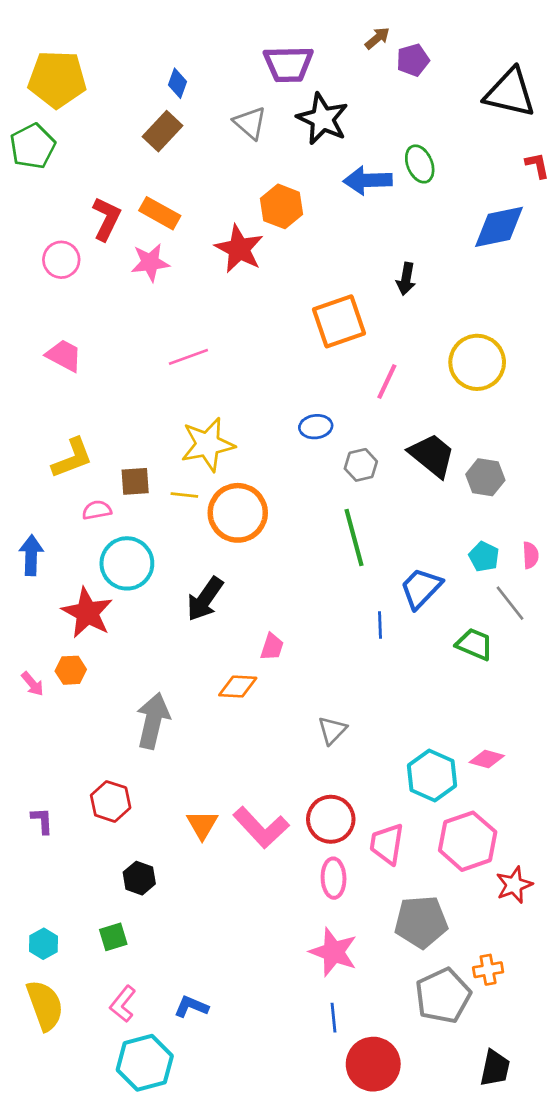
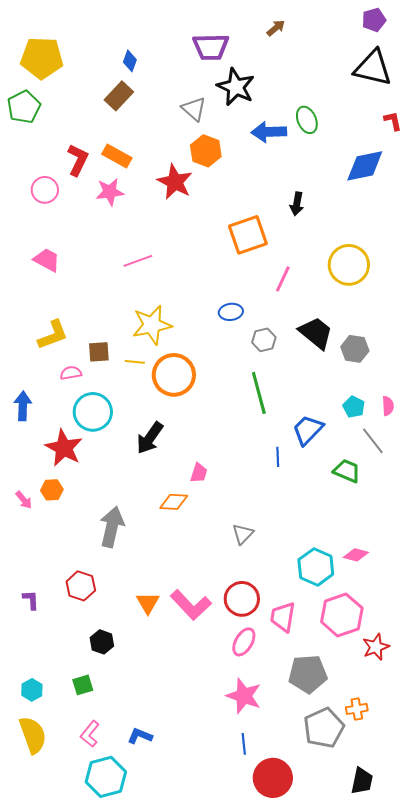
purple pentagon: (413, 60) -> (374, 20), moved
gray triangle: (250, 123) -> (194, 109), moved
pink ellipse: (334, 878) -> (244, 642), turned 32

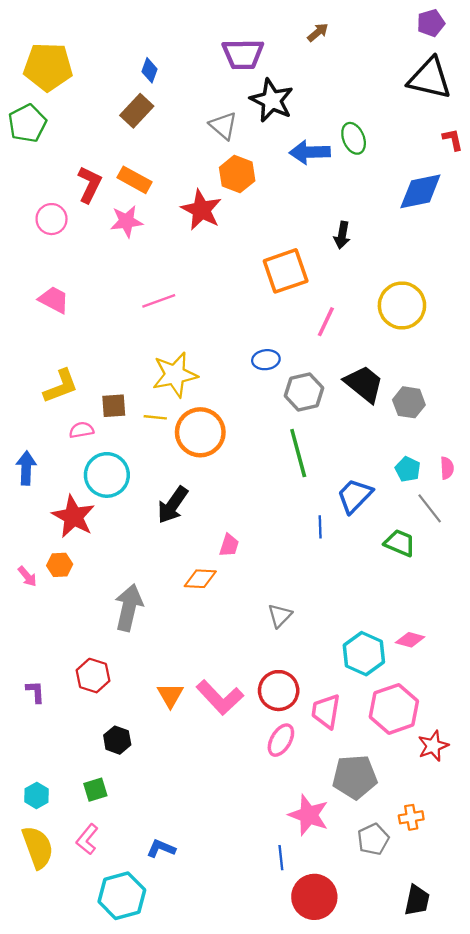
gray hexagon: (264, 340) -> (304, 392), size x1.4
pink star: (244, 696) -> (309, 815), moved
gray pentagon: (324, 728) -> (373, 839), size x0.7
pink L-shape: (90, 734) -> (87, 839), moved

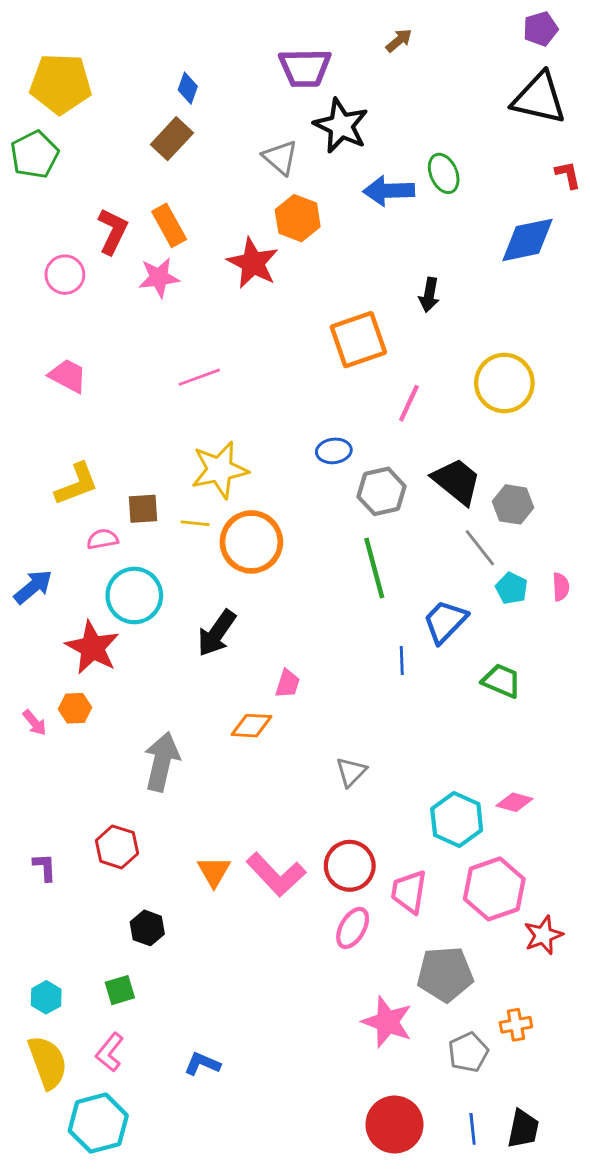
orange rectangle: (135, 180) -> (169, 225), turned 32
blue arrow: (26, 468) -> (33, 587), turned 48
gray line: (430, 508) -> (480, 548), moved
blue line: (281, 858) -> (473, 1129), moved
cyan hexagon: (122, 896) -> (98, 1123), moved

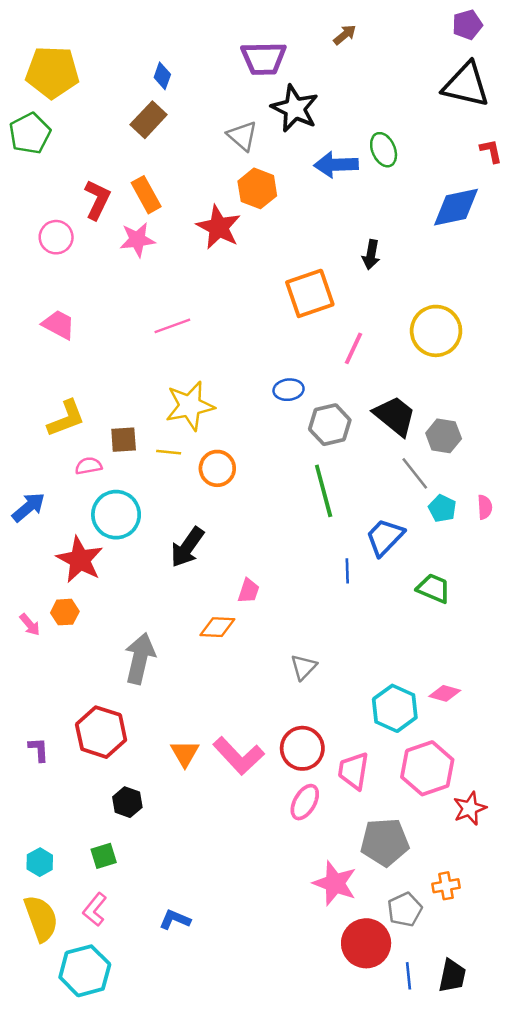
orange circle: (251, 542) -> (217, 468), size x0.7
red hexagon: (117, 847) -> (101, 732), size x1.4
red circle: (395, 1125) -> (366, 943), moved

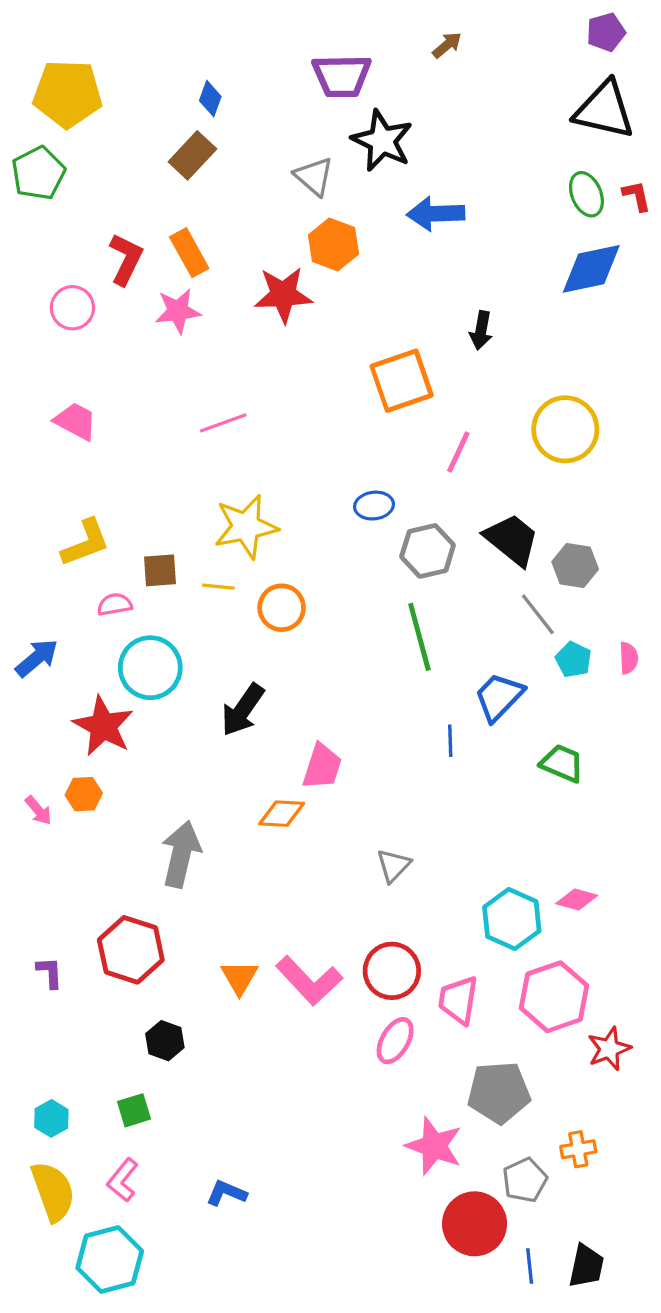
green ellipse: (384, 150) -> (586, 194), moved
red star: (219, 227) -> (283, 295), turned -30
pink trapezoid: (249, 591) -> (322, 767), size x1.4

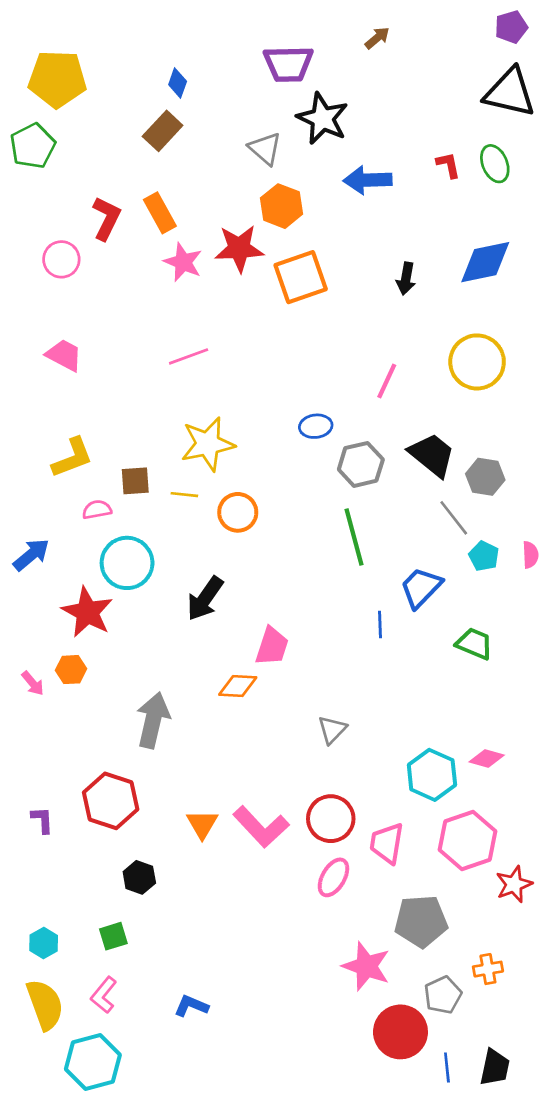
red L-shape: (637, 196) -> (448, 165), moved
blue diamond: (591, 269) -> (485, 262), moved
pink star: (178, 311) -> (183, 262), moved, turned 30
orange square: (402, 381) -> (301, 277), moved

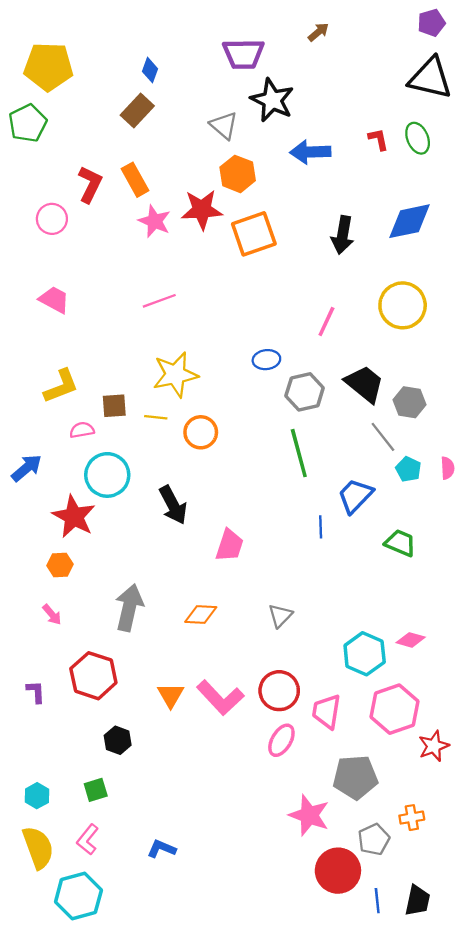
black arrow: (406, 279) -> (343, 235), size x1.4
black arrow: (205, 598) -> (173, 505), turned -63
pink arrow: (33, 683) -> (52, 615), moved
orange diamond: (238, 686) -> (201, 615), moved

